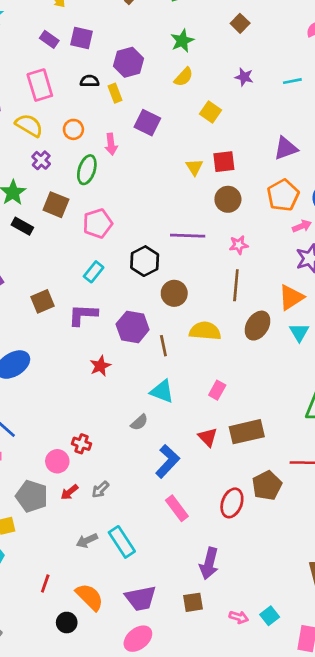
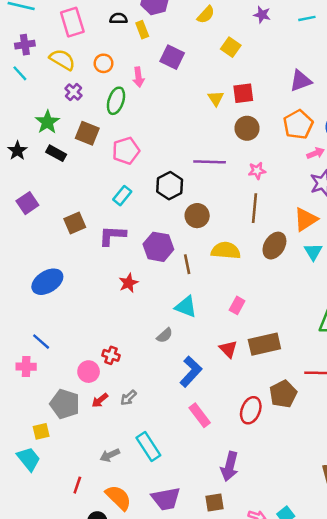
gray arrow: (87, 541) -> (110, 455), moved

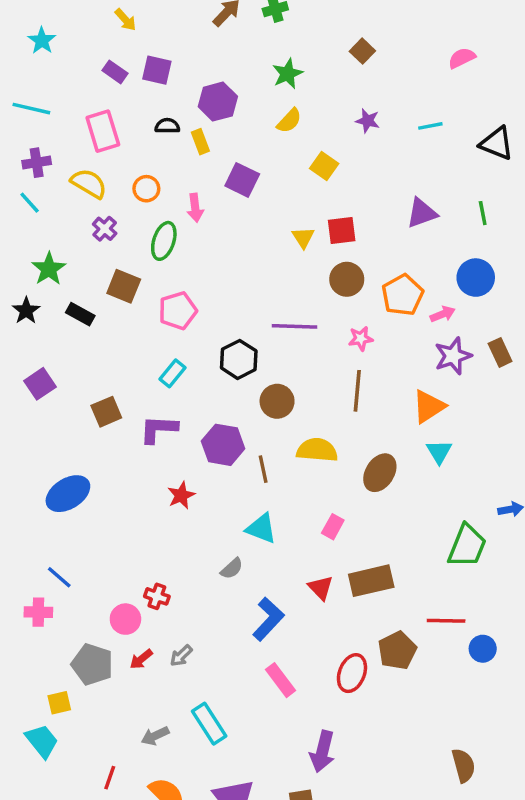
green star: (47, 122) -> (49, 269), moved
orange pentagon: (298, 124) -> (403, 295), moved
brown ellipse: (274, 246) -> (380, 473), moved

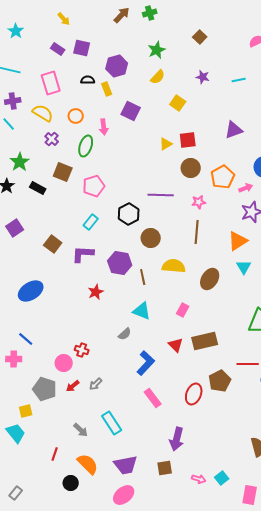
yellow triangle: (303, 237) -> (166, 144), turned 32
brown square: (106, 412) -> (53, 244), turned -30
gray arrow: (155, 736) -> (81, 430), turned -112

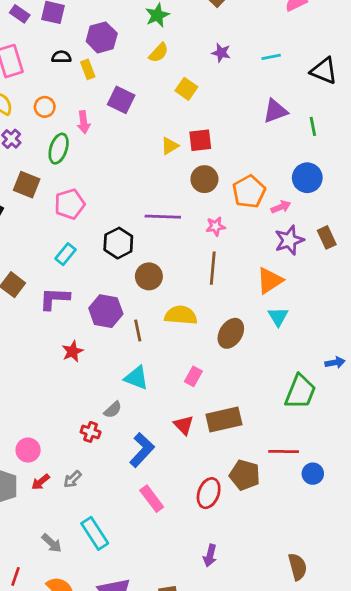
purple triangle: (234, 130) -> (275, 111), moved
red cross: (82, 350) -> (91, 432), moved
brown pentagon: (220, 381) -> (245, 475), turned -30
purple arrow: (177, 439) -> (210, 556), moved, size x0.7

